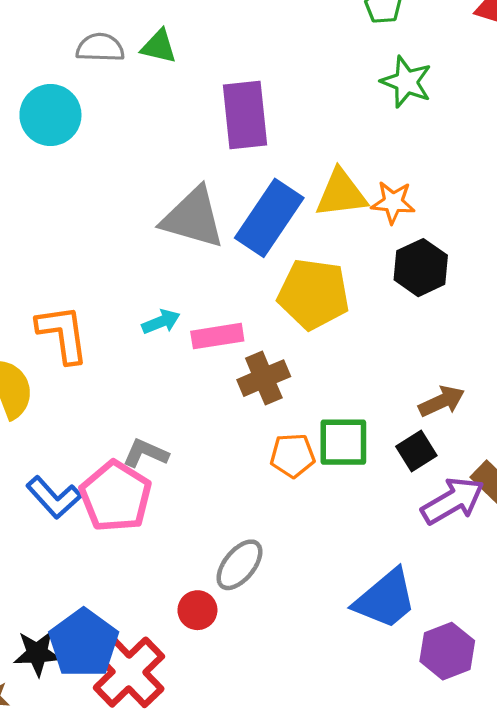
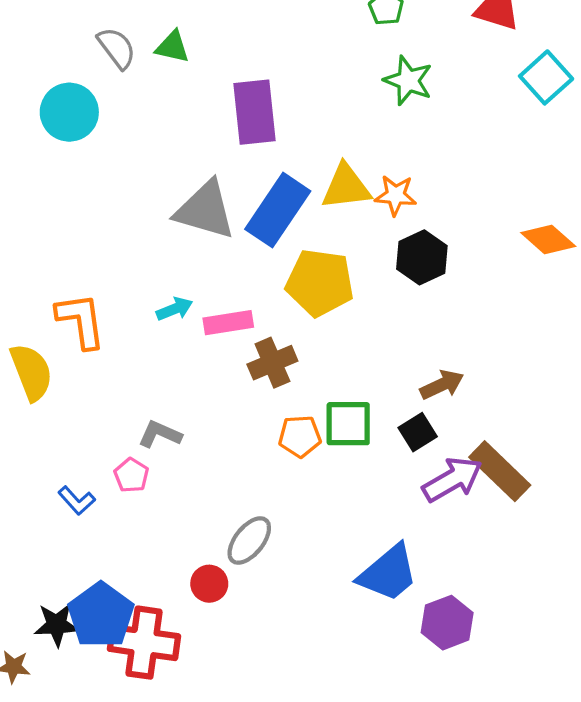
gray semicircle: (100, 48) -> (117, 48), turned 51
pink pentagon: (116, 496) -> (131, 475), size x0.5
blue L-shape: (54, 497) -> (77, 501), moved, size x0.7
red cross: (129, 672) -> (144, 643), turned -38

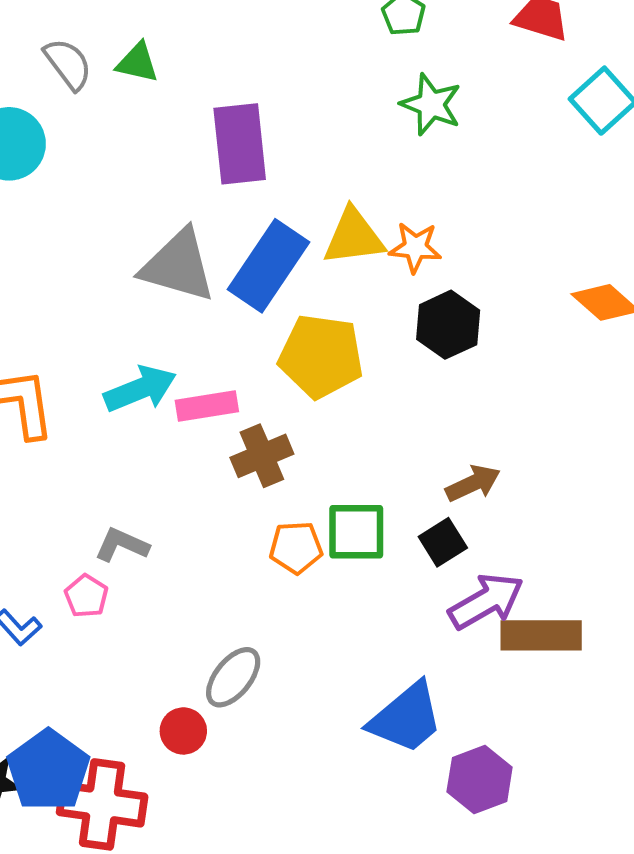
cyan arrow: (175, 309) -> (140, 389), size x1.6
brown rectangle: (500, 471) -> (541, 635), moved, turned -44

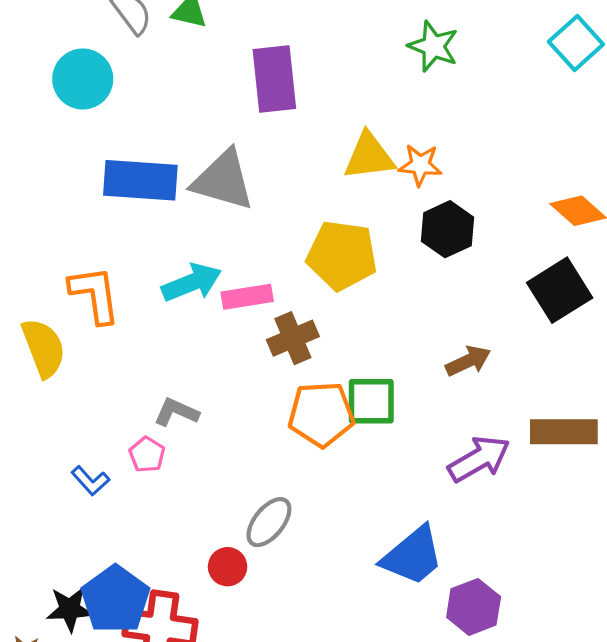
blue rectangle: (269, 266) -> (140, 180), moved, turned 60
black square: (443, 542) -> (560, 290), moved, size x1.6
orange pentagon: (296, 548) -> (321, 414), size x1.5
brown rectangle: (541, 635) -> (564, 432), moved

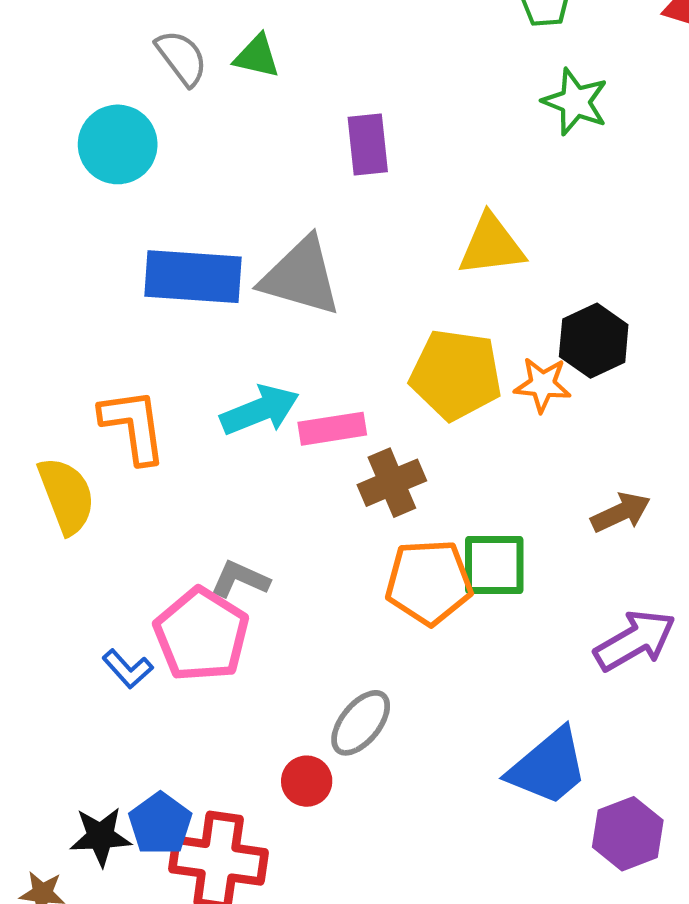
purple rectangle: (274, 79) -> (368, 144), size x0.7
orange star: (420, 165) -> (543, 385), moved
pink pentagon: (147, 455) -> (201, 635), size x2.0
blue pentagon: (115, 599) -> (160, 824), size x0.7

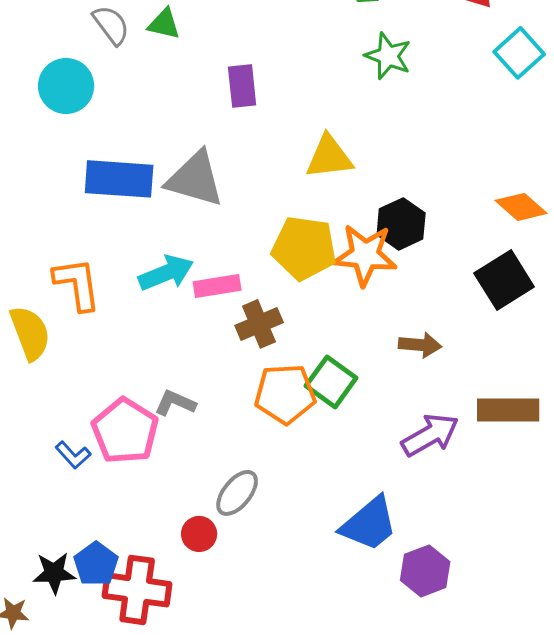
orange star: (543, 385) -> (365, 255), size x1.6
brown arrow: (621, 513) -> (420, 345), turned 30
green square: (494, 565) -> (331, 382), turned 36
gray L-shape: (240, 579) -> (175, 403), moved

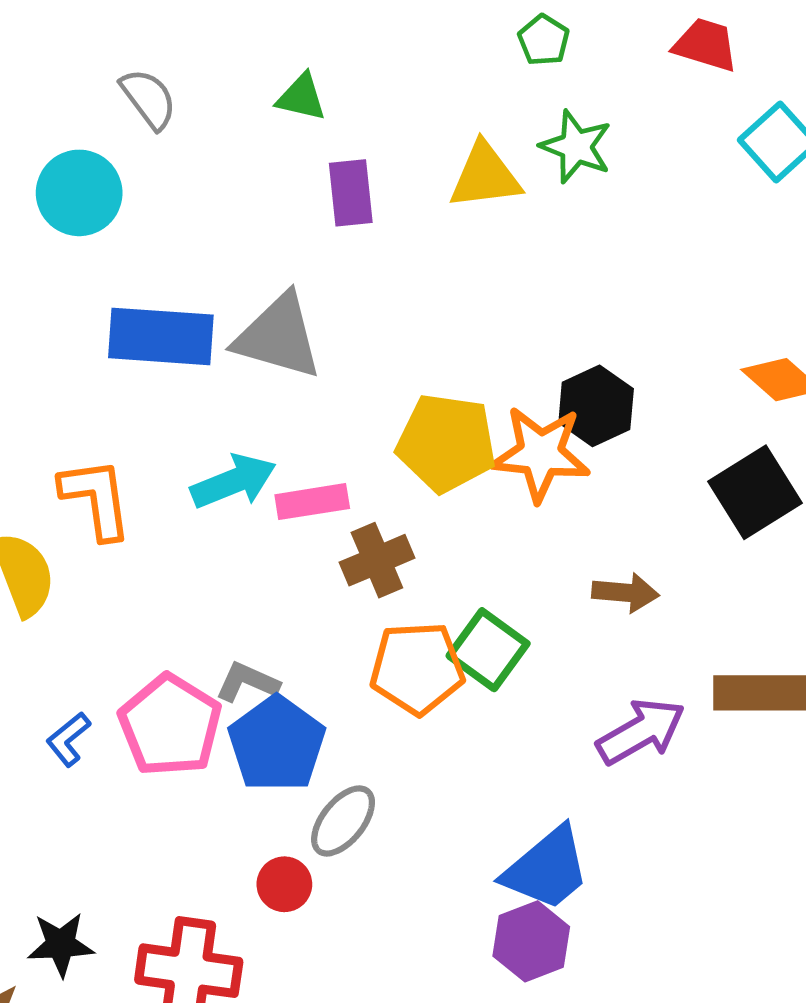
green triangle: (164, 24) -> (301, 97), moved
yellow triangle: (329, 157) -> (485, 176), moved
blue L-shape: (73, 455) -> (68, 739), moved, turned 93
blue pentagon: (96, 564) -> (277, 744), moved, size x1.4
purple hexagon: (425, 571) -> (531, 941), moved

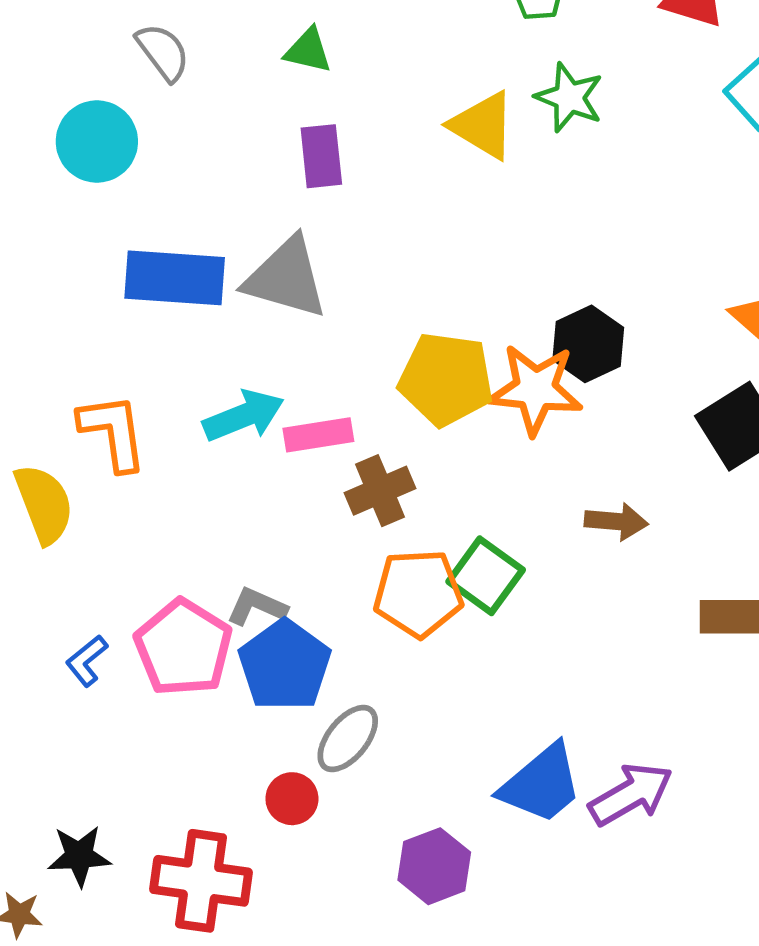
yellow triangle: (485, 176) -> (483, 125), turned 38
purple rectangle: (351, 193) -> (321, 156), moved
purple arrow: (641, 731) -> (631, 794), moved
purple hexagon: (531, 941) -> (434, 866), moved

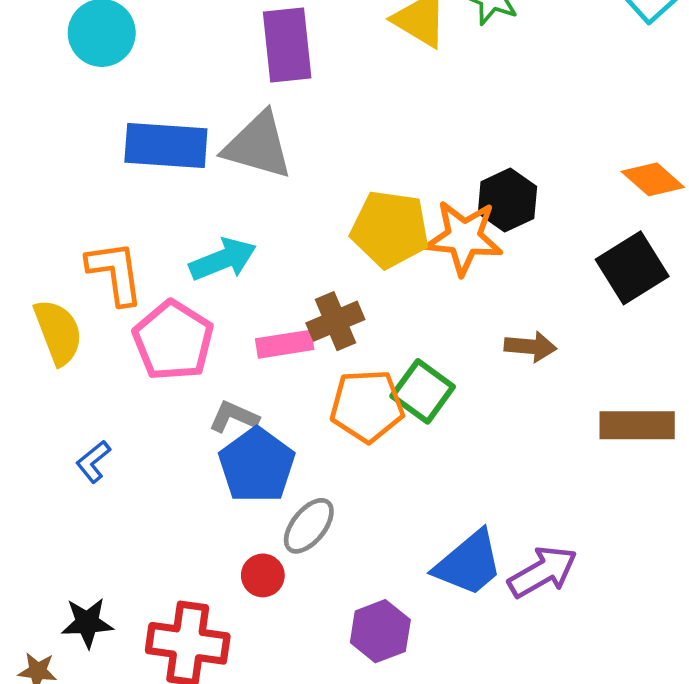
purple rectangle: (321, 156) -> (287, 45), size x1.4
pink rectangle: (318, 435) -> (285, 344), moved
pink pentagon: (183, 648) -> (173, 341), moved

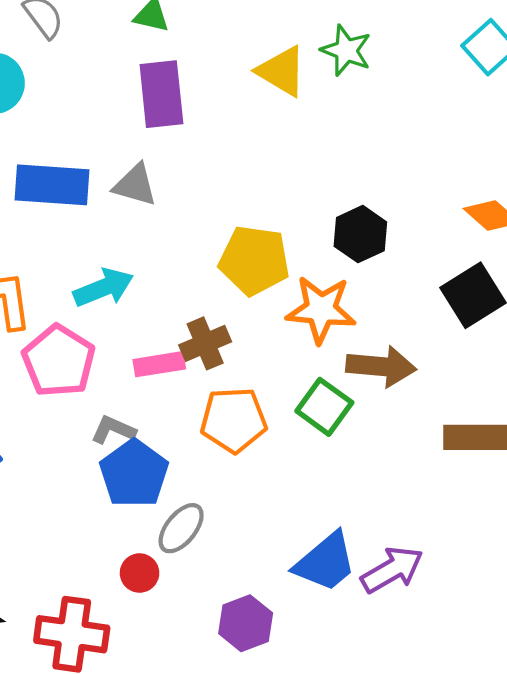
gray triangle: (258, 146) -> (135, 185), size x0.7
orange star: (464, 238) -> (321, 310), moved
brown arrow: (530, 347) -> (381, 366), size x1.5
green square: (423, 391) -> (324, 407), moved

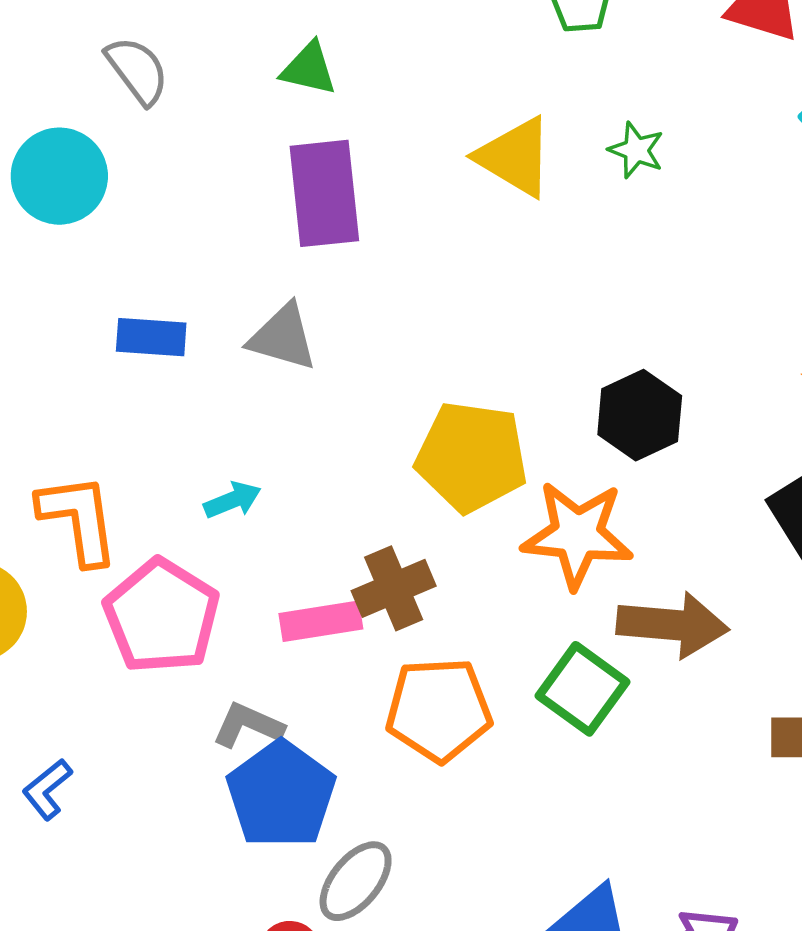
green star: (346, 50) -> (636, 150), moved, size x0.7
blue rectangle: (52, 185) -> (151, 337), size x0.6
cyan arrow: (103, 288) -> (233, 500), size x0.6

